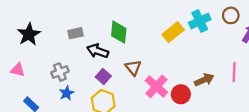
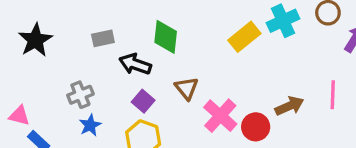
pink triangle: (18, 70) -> (19, 116), moved

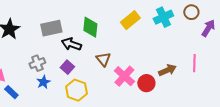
yellow rectangle: (244, 37) -> (130, 20), moved
gray rectangle: (103, 38) -> (51, 28), size x1.5
purple square: (143, 101) -> (67, 67), moved

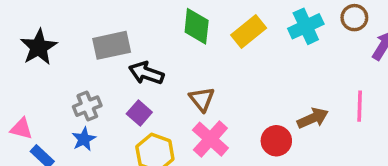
green diamond: (90, 27) -> (197, 26), moved
pink cross: (124, 76) -> (210, 139), moved
blue star: (43, 82) -> (84, 139), moved

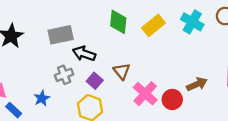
cyan cross: (306, 26) -> (192, 22), turned -35
gray cross: (87, 106) -> (64, 75), moved
purple square: (139, 113) -> (95, 81), moved
pink cross: (210, 139) -> (145, 94), moved

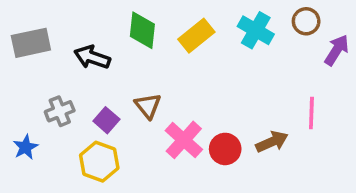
gray rectangle: (61, 35) -> (31, 43), moved
black arrow: (84, 54) -> (92, 57), moved
brown arrow: (197, 84) -> (272, 142), moved

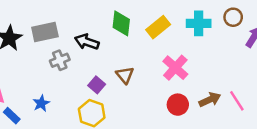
cyan cross: (256, 30) -> (199, 23), turned -30
gray cross: (60, 111) -> (60, 60), moved
pink line: (311, 113) -> (237, 101), moved, turned -35
pink cross: (184, 140) -> (175, 68), moved

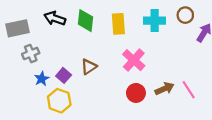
yellow rectangle: (158, 27) -> (118, 24), turned -55
black arrow: (87, 42) -> (55, 18), moved
brown triangle: (125, 75) -> (89, 67), turned 35
blue star: (41, 103) -> (42, 79), moved

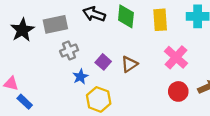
purple square: (64, 75) -> (103, 62), moved

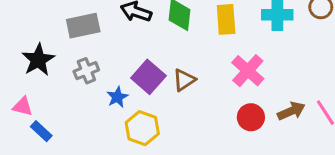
black star: (22, 30) -> (38, 60), moved
gray cross: (69, 51) -> (86, 71), moved
purple square: (103, 62) -> (148, 77), size x1.5

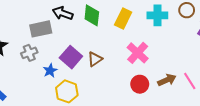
yellow rectangle: (226, 19) -> (123, 19), turned 30
gray rectangle: (83, 26) -> (41, 29), moved

